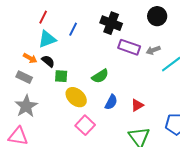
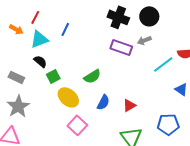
black cross: (111, 23) -> (118, 17), moved
gray arrow: (153, 50) -> (144, 40), moved
orange arrow: (30, 58) -> (16, 29), moved
green square: (61, 76) -> (53, 76), turned -32

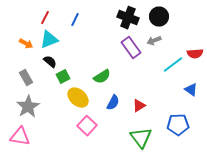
orange arrow: (16, 29) -> (26, 44), moved
blue line: (65, 29) -> (75, 20), moved
purple rectangle: (121, 47) -> (131, 48), turned 35
gray rectangle: (16, 77) -> (26, 78), turned 35

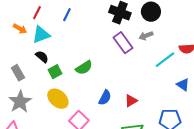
orange arrow: (26, 44) -> (20, 29), moved
green semicircle: (102, 77) -> (84, 68), moved
yellow ellipse: (78, 98) -> (58, 99), moved

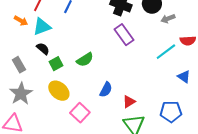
gray arrow: (146, 36) -> (168, 19), moved
red triangle: (131, 101) -> (129, 102), moved

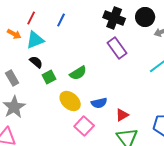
blue semicircle: (106, 90) -> (99, 103), turned 49
yellow ellipse: (59, 91) -> (70, 101), moved
pink square: (80, 113) -> (84, 126), moved

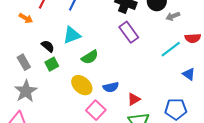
cyan triangle: (35, 40) -> (72, 35), moved
green square: (49, 77) -> (52, 64), moved

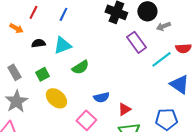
purple rectangle: (129, 32) -> (136, 42), moved
black semicircle: (48, 46) -> (38, 43), moved, turned -48
blue triangle: (189, 74) -> (179, 84), size x1.5
yellow ellipse: (82, 85) -> (56, 98), moved

